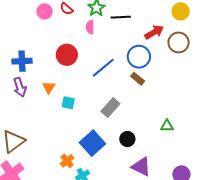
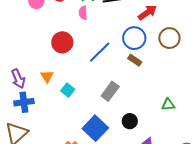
brown circle: (179, 42) -> (169, 38), moved
blue cross: (22, 61) -> (24, 102), moved
cyan square: (68, 103) -> (68, 90), turned 32

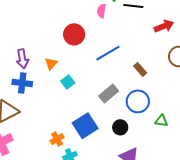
blue circle: (134, 38) -> (138, 101), moved

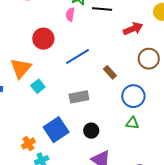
orange triangle: (51, 64) -> (21, 68), size x1.6
gray rectangle: (109, 94) -> (79, 97), turned 30
blue circle: (138, 101) -> (133, 96), moved

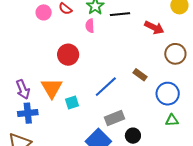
red arrow: (133, 29) -> (154, 27), turned 60
blue line: (78, 57) -> (106, 87), moved
cyan square: (38, 86) -> (72, 102), turned 32
gray rectangle: (79, 97) -> (114, 118), moved

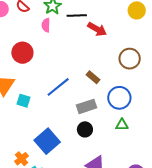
red arrow: (154, 27) -> (97, 29), moved
cyan square: (72, 102) -> (23, 101), turned 32
gray rectangle: (114, 118) -> (87, 106), moved
black circle: (133, 136) -> (85, 129), moved

